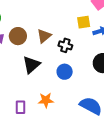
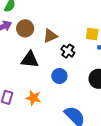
black triangle: (31, 65) -> (30, 60), turned 30

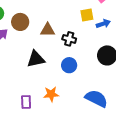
brown circle: (25, 28) -> (20, 22), moved
brown triangle: (50, 36) -> (48, 30), turned 42

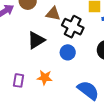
black cross: (69, 39) -> (73, 27), size x1.5
black triangle: (36, 59) -> (36, 40), turned -30

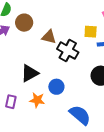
black triangle: (36, 40) -> (30, 73), moved
blue circle: (68, 52) -> (56, 87), moved

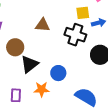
brown circle: (24, 23) -> (15, 47), moved
black cross: (68, 51) -> (75, 35), moved

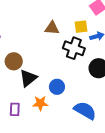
brown triangle: (43, 25) -> (52, 28), moved

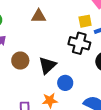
brown triangle: (52, 28) -> (39, 16), moved
black triangle: (28, 78) -> (47, 65), moved

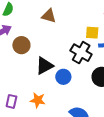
brown circle: (20, 61) -> (21, 45), moved
blue circle: (65, 83) -> (63, 77), moved

